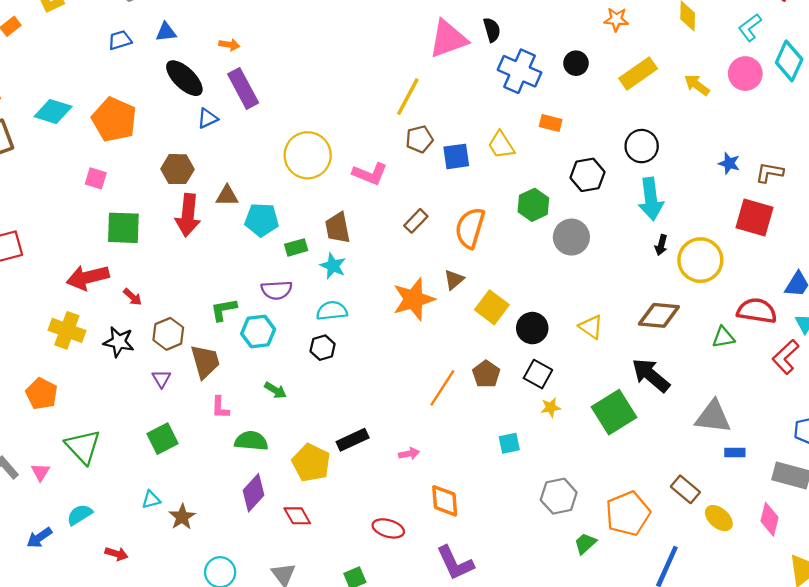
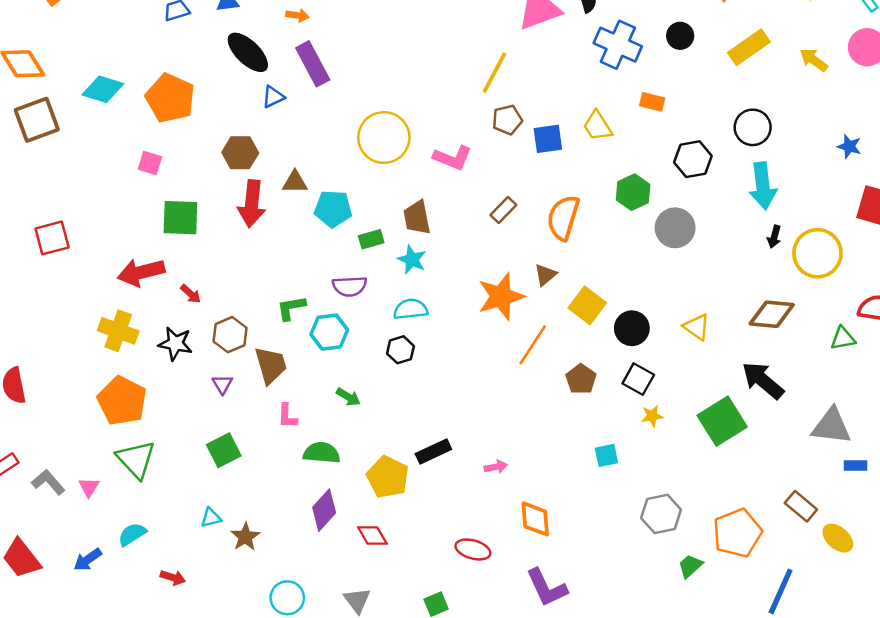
orange line: (442, 388) -> (533, 345), moved
orange pentagon: (42, 394) -> (122, 401), moved, size x1.4

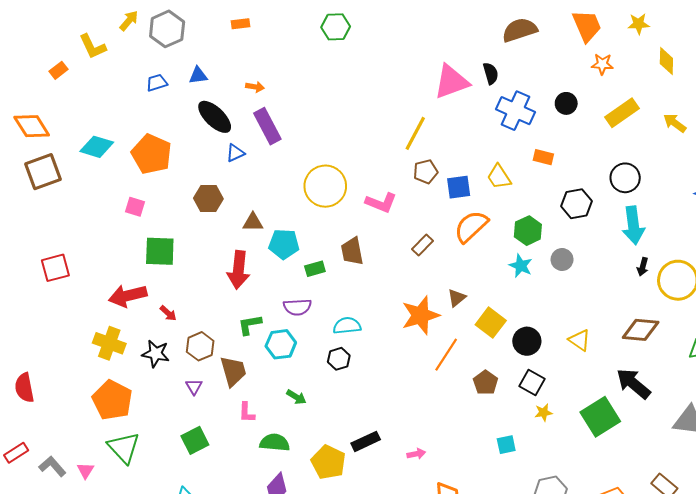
red arrow: (252, 204) -> (238, 270), moved
orange semicircle: (563, 218) -> (471, 226), moved, turned 30
gray circle: (675, 228) -> (562, 260), size x0.7
cyan star: (412, 260) -> (521, 266), moved

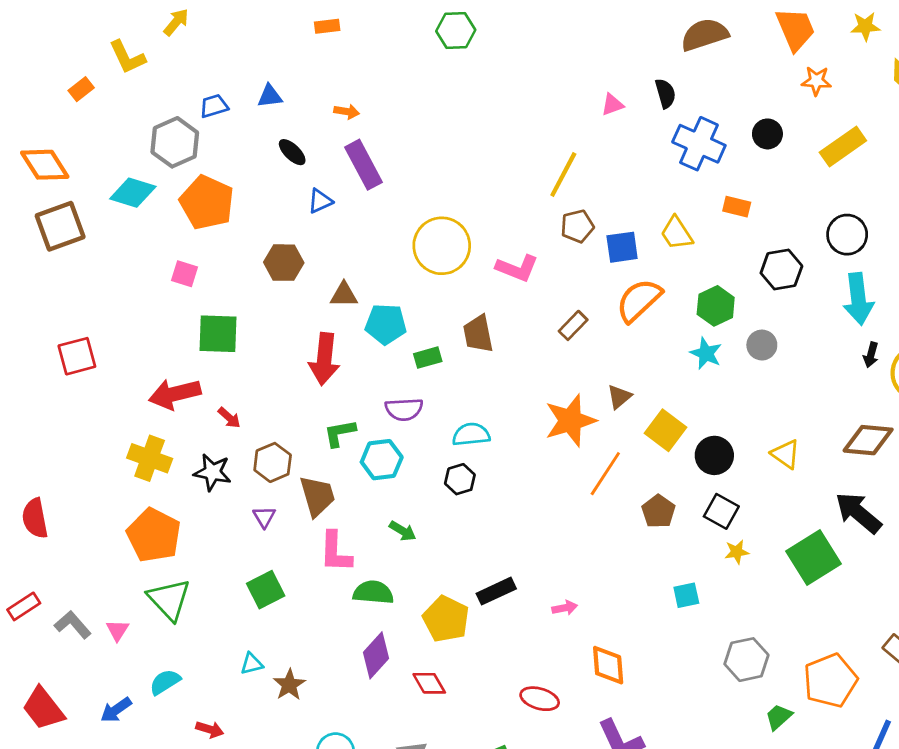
gray hexagon: (167, 29) -> (175, 142), moved
pink triangle: (451, 82) -> (612, 105), size x0.5
black ellipse: (215, 117) -> (292, 152), size x0.6
pink L-shape: (247, 413) -> (336, 552), size x1.5

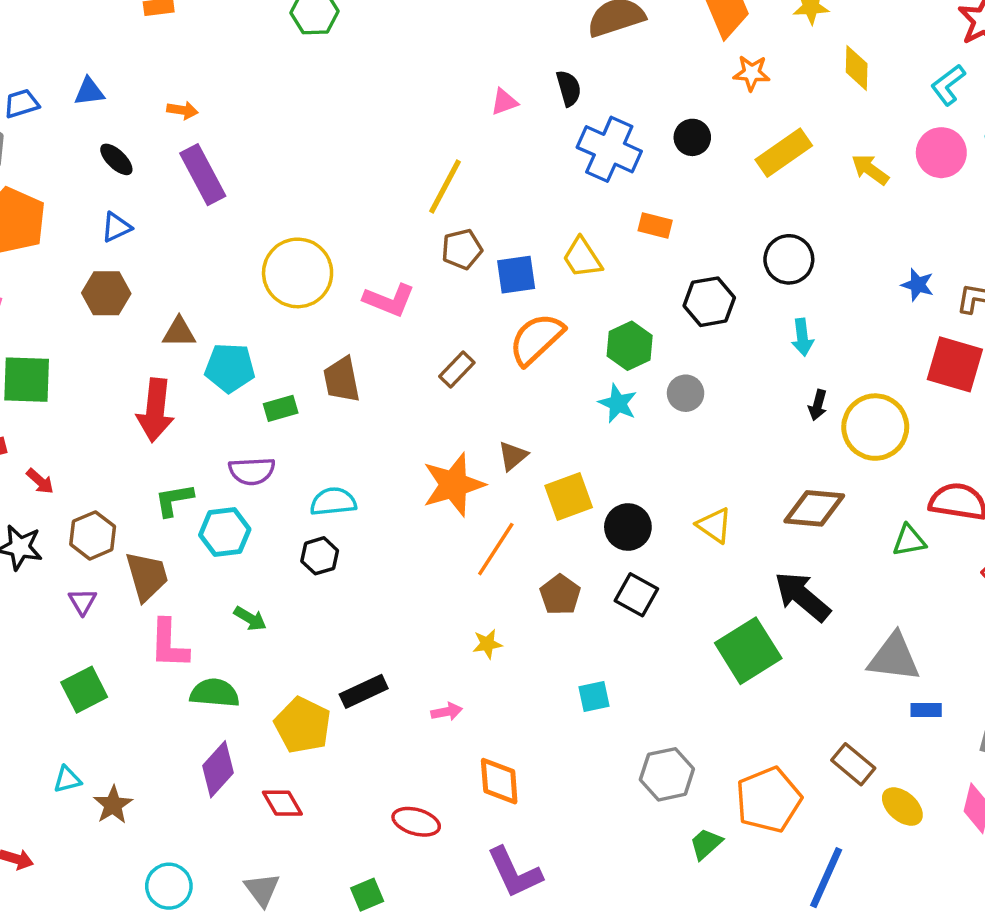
blue triangle: (320, 201) -> (116, 227), moved
cyan arrow: (858, 299) -> (802, 337), size x0.6
yellow square: (665, 430) -> (569, 497), turned 33
yellow star: (737, 552) -> (487, 644), moved

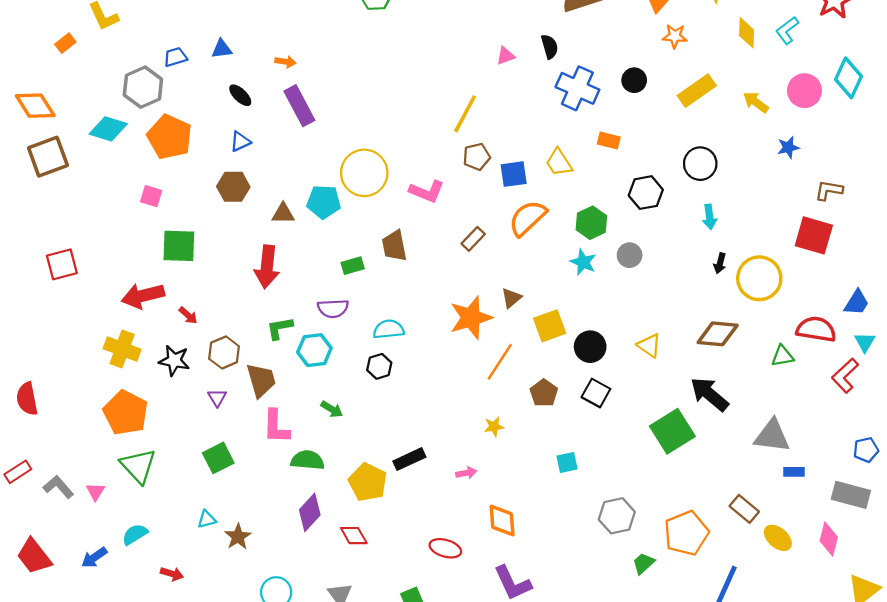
cyan L-shape: (948, 85) -> (787, 30), moved
blue star: (918, 285) -> (788, 147), moved, turned -30
cyan pentagon: (230, 368) -> (324, 202), moved

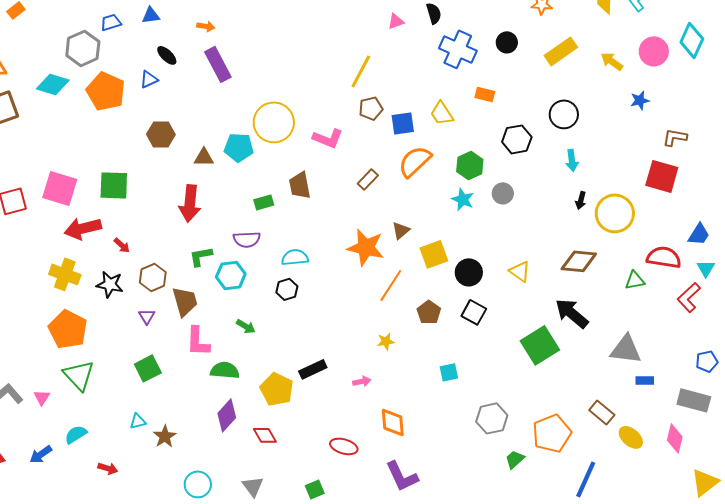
blue triangle: (240, 142) -> (149, 79), moved
pink square: (151, 196) -> (60, 188), moved, size x1.8
orange star: (471, 318) -> (366, 247), turned 30

